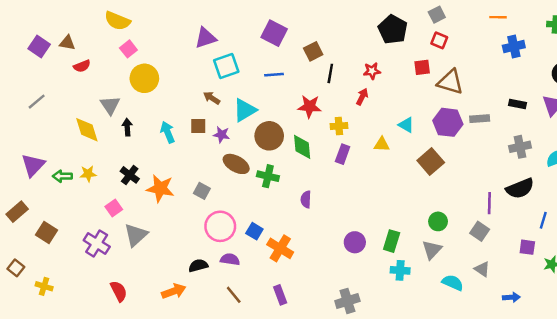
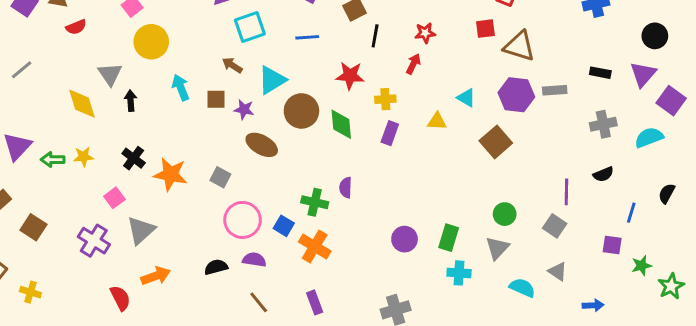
cyan arrow: (168, 132) -> (181, 87), moved
green cross: (268, 176) -> (315, 202), moved
black semicircle: (520, 188) -> (603, 174), size x0.6
orange arrow: (174, 291) -> (156, 276), moved

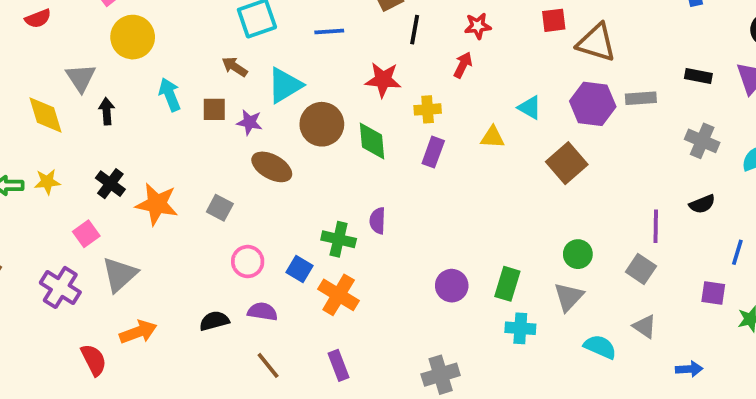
gray cross: (603, 124) -> (702, 141), turned 35
pink circle: (243, 220) -> (248, 262), size x0.7

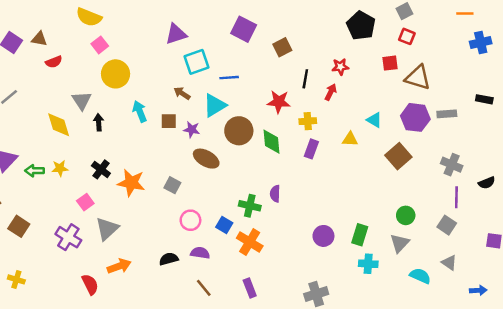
black line: (415, 30) -> (305, 79), moved
blue line: (329, 31) -> (229, 78), moved
gray cross: (702, 141) -> (452, 165), moved

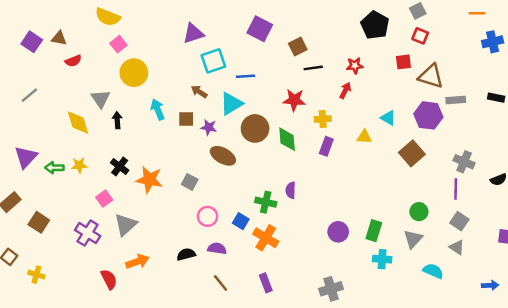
black line: (305, 79) -> (313, 68), moved, turned 72
gray rectangle: (447, 114) -> (456, 100), moved
purple line: (456, 197) -> (456, 189), moved
gray triangle: (449, 263) -> (457, 247), moved

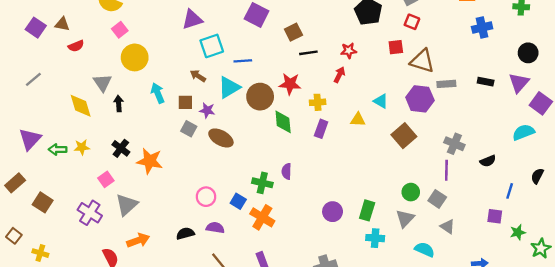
brown circle: (255, 128) -> (260, 97), moved
gray square: (190, 182) -> (189, 129), moved
gray square: (459, 221) -> (437, 199), moved

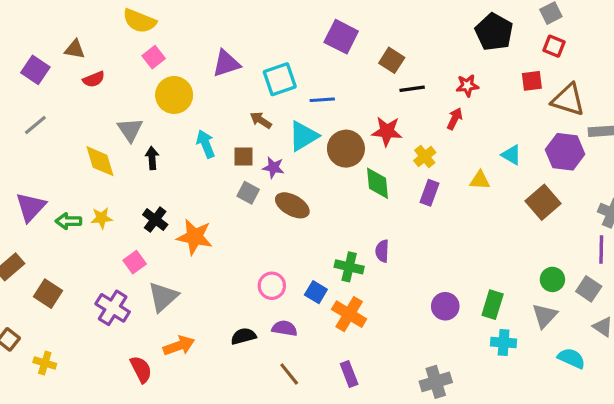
purple triangle: (192, 19) -> (226, 63), moved
purple square: (36, 28) -> (35, 70), moved
brown square: (293, 32) -> (392, 60), turned -30
yellow cross: (318, 102) -> (425, 156), turned -35

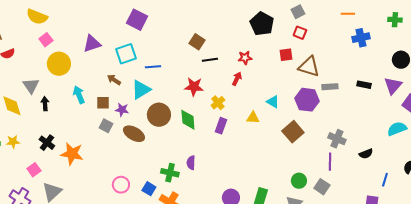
purple square: (341, 37) -> (137, 20), moved
brown circle: (346, 149) -> (159, 115), moved

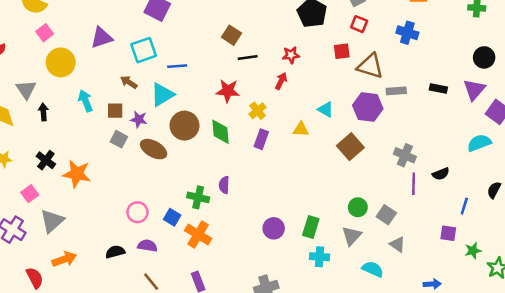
blue cross: (361, 38) -> (407, 33), moved, turned 30
purple line: (330, 162) -> (414, 184), moved

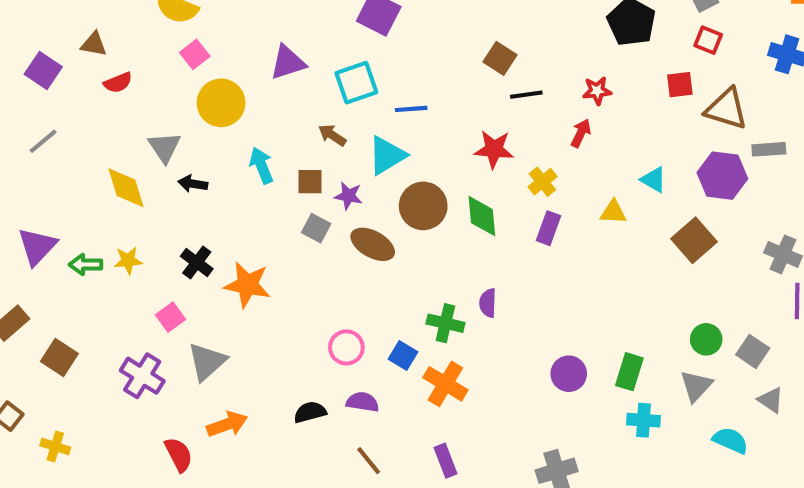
black arrow: (43, 112) -> (193, 184), turned -77

